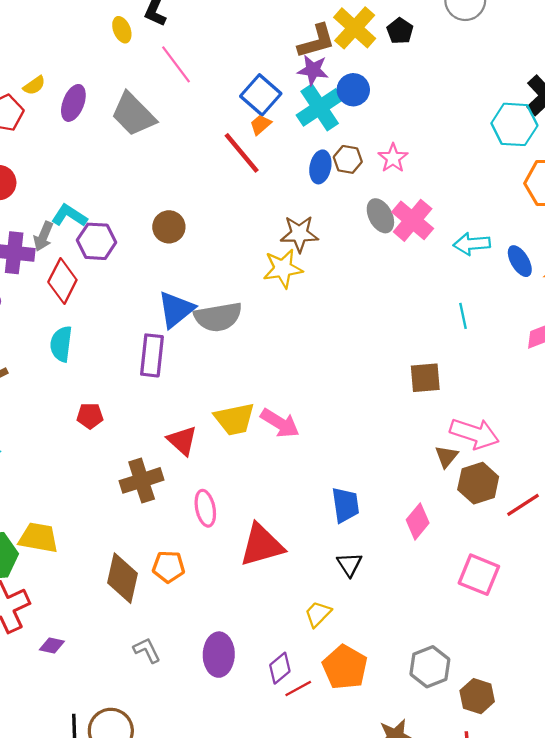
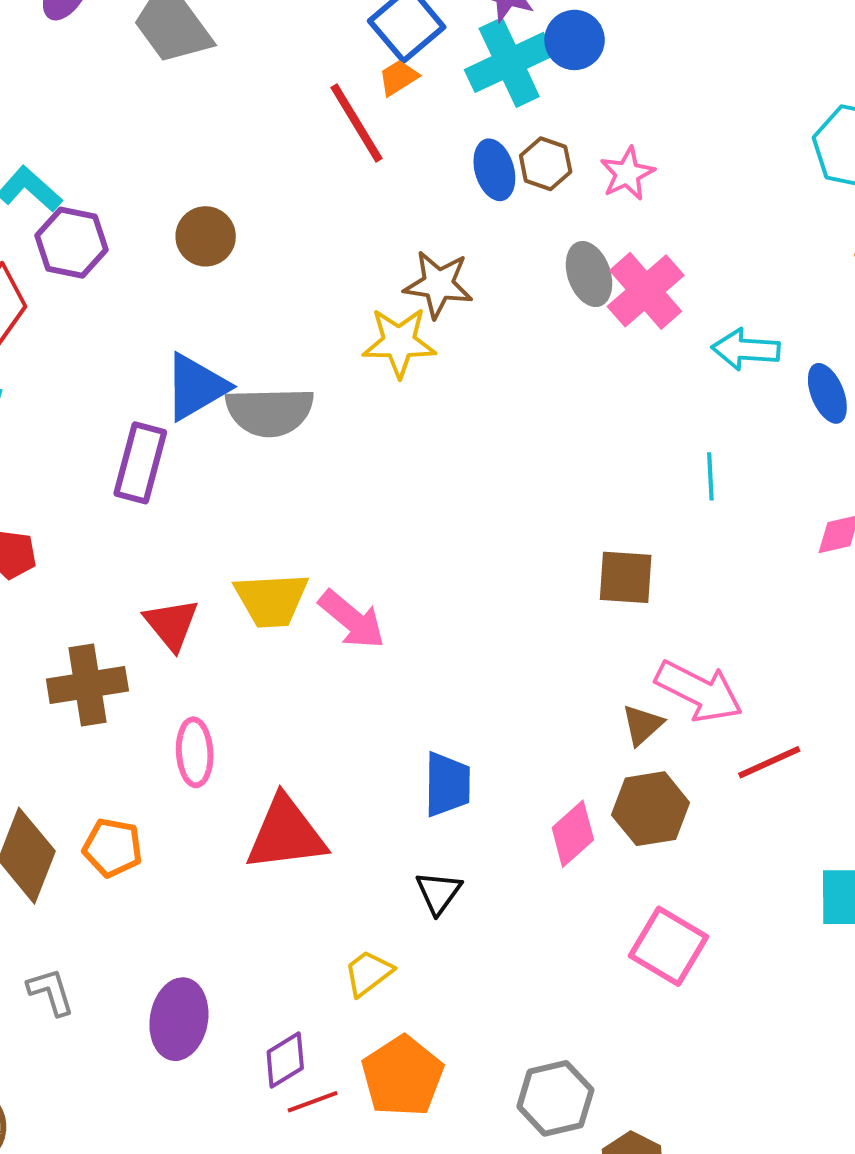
blue ellipse: (320, 167) -> (494, 170), turned -36
brown hexagon: (478, 483) -> (651, 809), moved
red line: (523, 505) -> (769, 762), moved

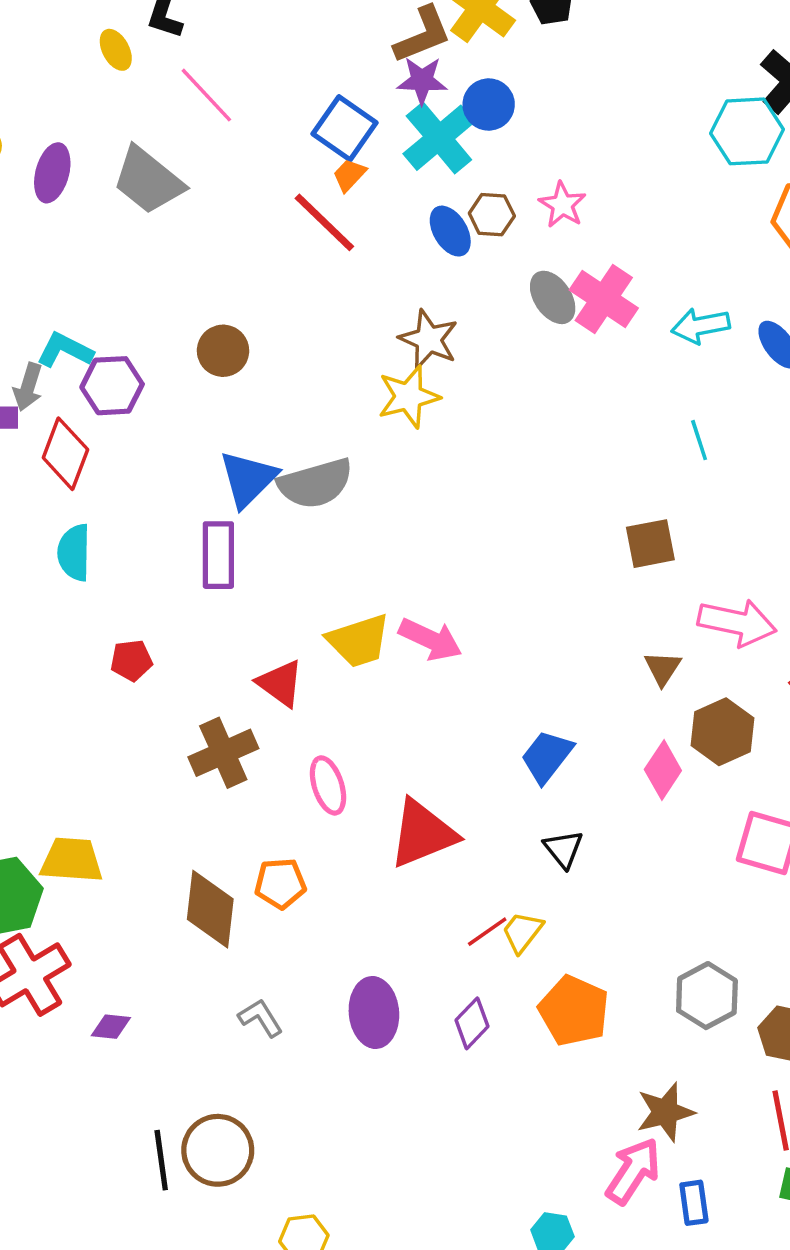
brown star: (438, 284) -> (429, 339), turned 30
brown triangle: (642, 725) -> (663, 668), moved
blue trapezoid: (447, 784) -> (547, 756), turned -128
red line: (313, 1102) -> (487, 932), moved

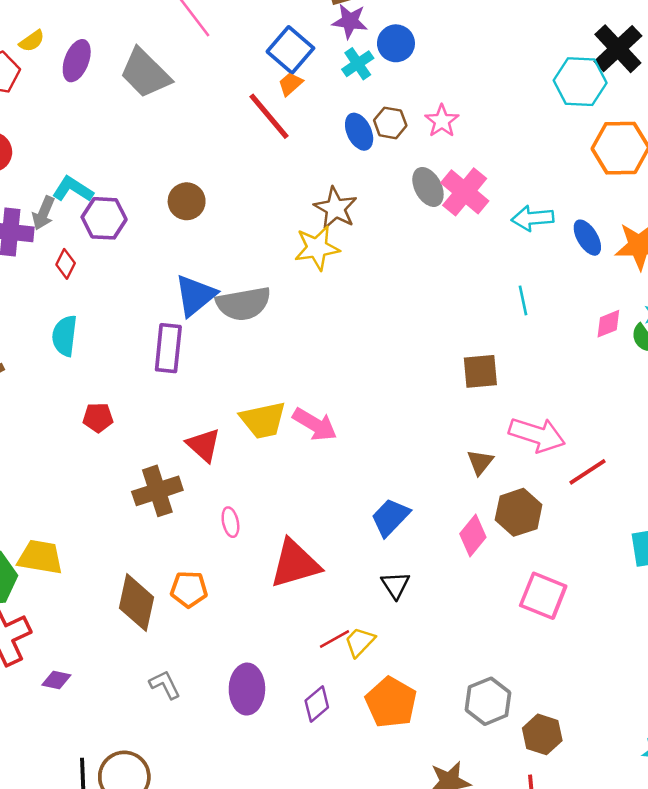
cyan cross: (439, 138) -> (358, 64), size x0.6
red diamond: (65, 454) -> (66, 264), size x0.6
pink ellipse: (328, 785) -> (230, 522), size x0.7

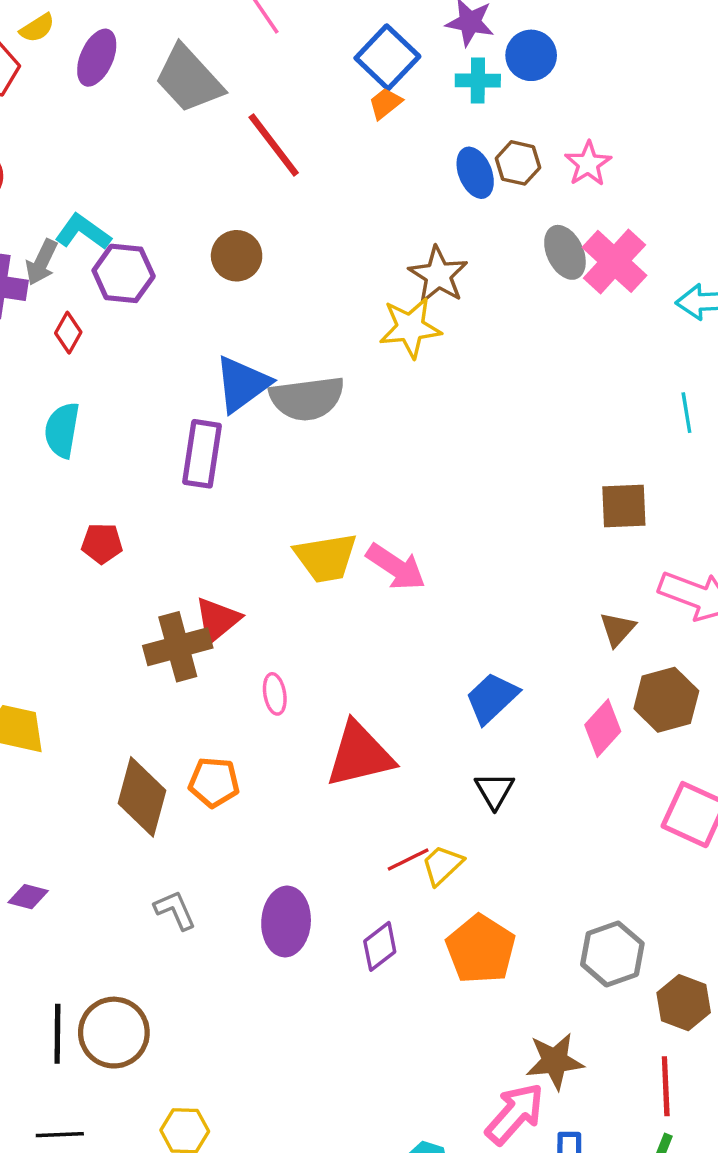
cyan cross: (358, 64) -> (478, 80), turned 32
red line: (269, 116) -> (274, 145), moved
red triangle: (204, 445) -> (217, 620), moved, turned 36

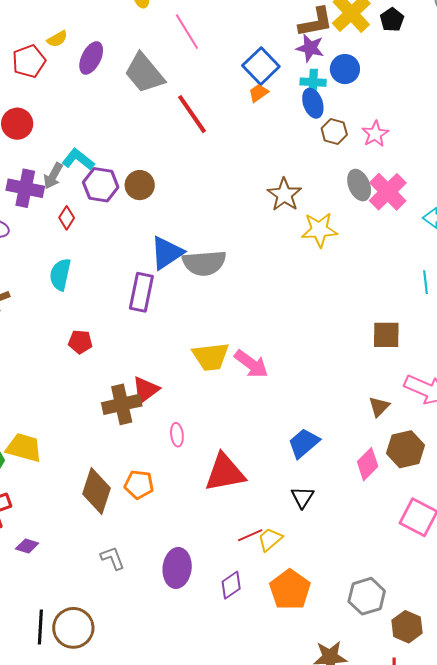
blue ellipse: (475, 173) -> (313, 103), moved
brown circle: (237, 256) -> (140, 185), moved
yellow star: (410, 328) -> (319, 230), moved

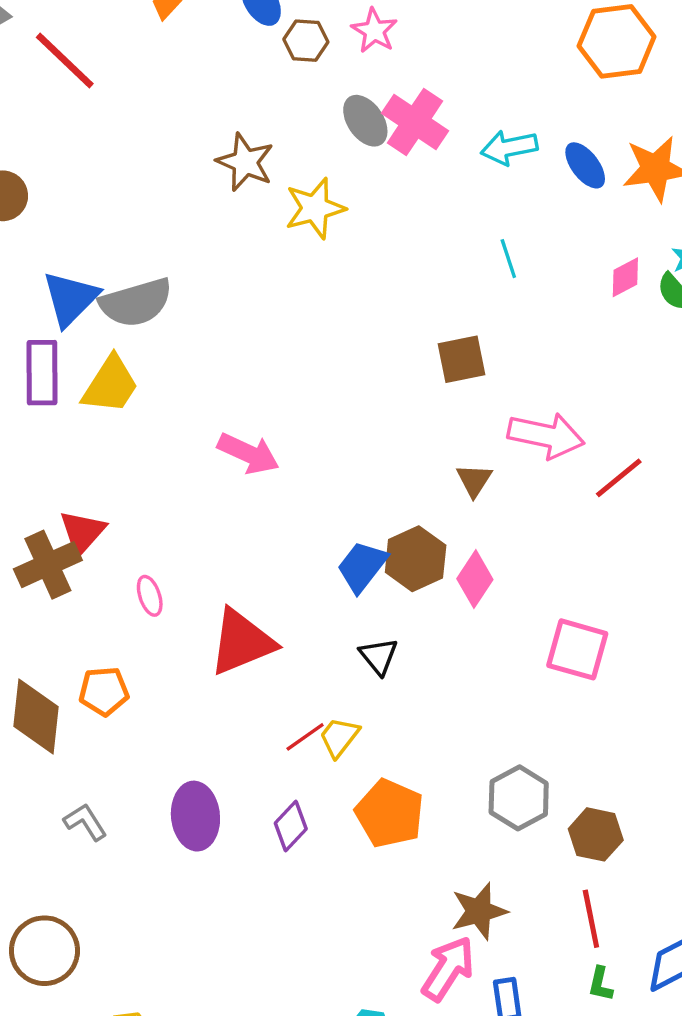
yellow trapezoid: (211, 357) -> (110, 385), moved, turned -39
brown hexagon: (406, 449) -> (416, 559), moved

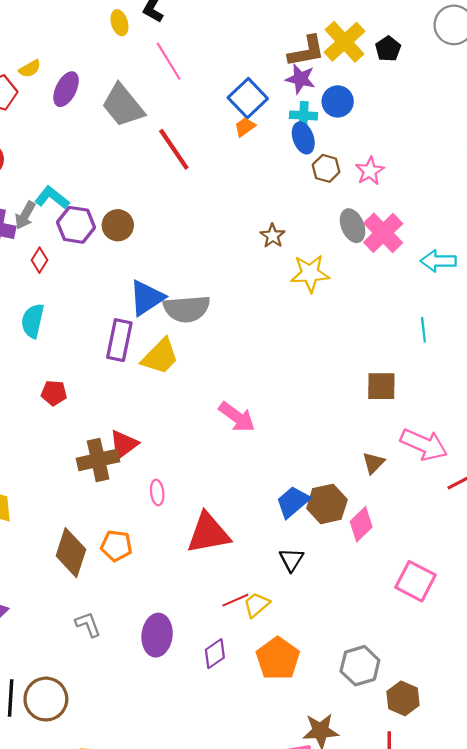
brown star: (245, 162) -> (273, 236), size x0.7

